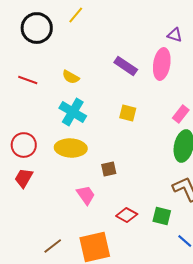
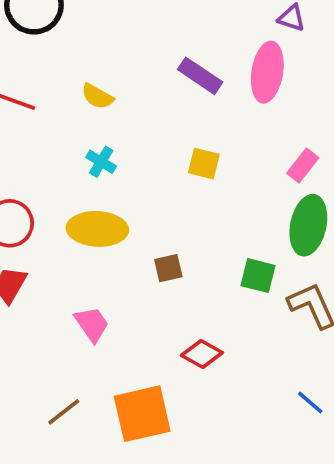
cyan cross: (73, 112) -> (101, 162), size x0.6
pink trapezoid: (86, 195) -> (92, 324), moved
green square: (162, 216) -> (258, 276), moved

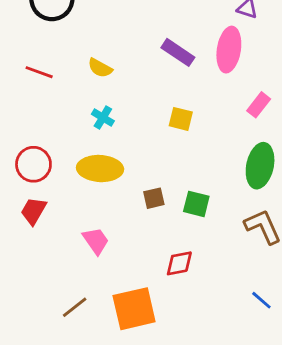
pink rectangle: (303, 165) -> (259, 105), moved
green square: (258, 276) -> (196, 204), moved
red diamond: (202, 354) -> (179, 263), turned -40

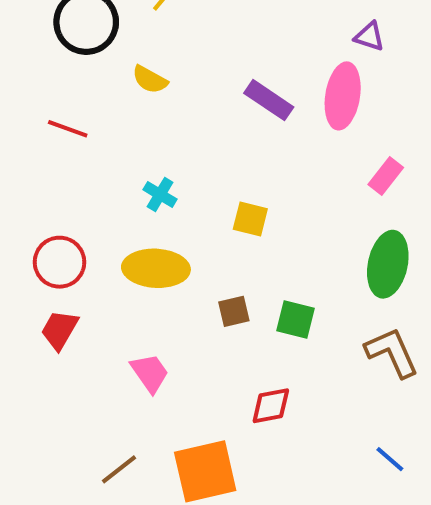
yellow semicircle: (100, 68) -> (150, 80), moved
yellow square: (181, 119) -> (250, 219), moved

